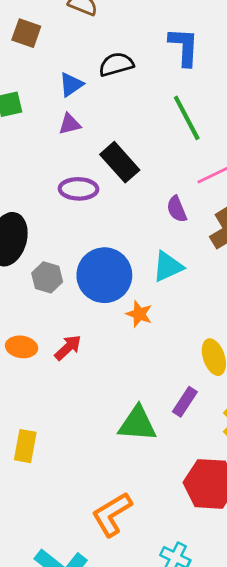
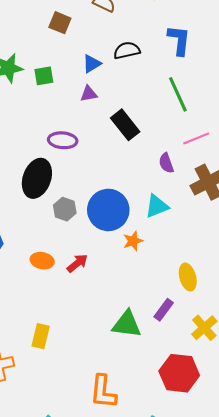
purple ellipse: (78, 189) -> (63, 140), moved
orange star: (139, 314) -> (133, 241), turned 30
orange L-shape: (112, 514) -> (103, 392), turned -57

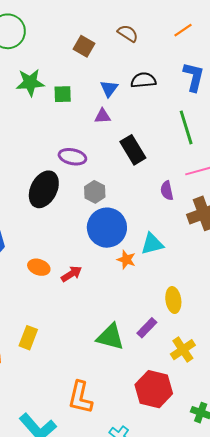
blue triangle: (92, 64) -> (109, 88), turned -30
cyan triangle: (157, 206) -> (152, 244), moved
gray hexagon: (65, 209) -> (95, 192), moved
orange star: (133, 241) -> (126, 260), turned 30

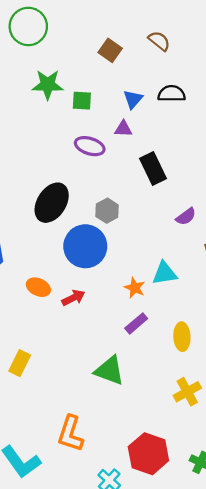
purple ellipse: (72, 157) -> (90, 146), moved
purple semicircle: (167, 191) -> (186, 216), turned -120
blue circle: (107, 228) -> (85, 246), moved
purple rectangle: (147, 328) -> (136, 323), moved
red hexagon: (154, 389) -> (148, 454), moved

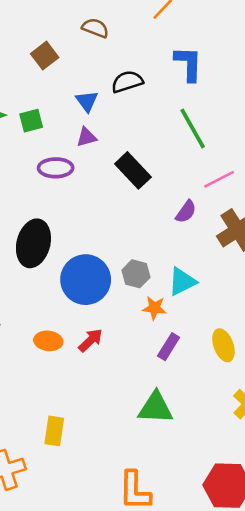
brown square: (110, 50) -> (45, 56), turned 35
gray hexagon: (107, 211) -> (136, 274), moved

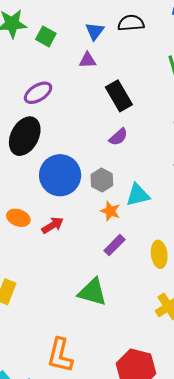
green square: (31, 121) -> (46, 36), turned 30
purple ellipse: (56, 168) -> (38, 93), moved, turned -44
purple semicircle: (186, 212) -> (118, 137), moved

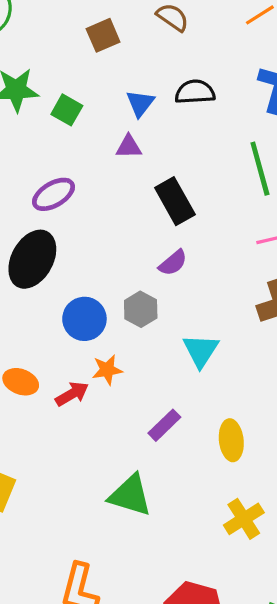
blue circle: (60, 175) -> (84, 319), size x0.7
gray hexagon: (102, 180) -> (141, 309), moved
cyan triangle: (138, 195) -> (201, 351), turned -45
orange star: (110, 211) -> (107, 370), moved, turned -30

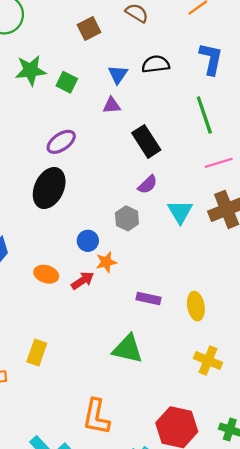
blue circle: (84, 319) -> (88, 241), moved, size x0.7
cyan triangle: (201, 351) -> (180, 212), moved
purple rectangle: (164, 425) -> (149, 298), turned 60
yellow cross: (244, 519) -> (208, 360), turned -32

